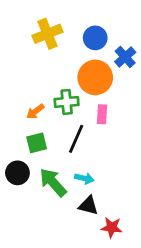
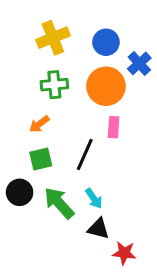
green cross: (67, 102) -> (54, 85), moved
cyan arrow: (84, 178) -> (94, 198), turned 42

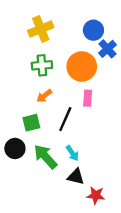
blue circle: (106, 42) -> (93, 30), moved
orange arrow: (39, 124) -> (44, 96), moved

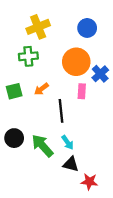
blue cross: (107, 49) -> (100, 74), moved
green cross: (42, 65) -> (28, 56), moved
black line: (65, 119) -> (61, 111), turned -30
green square: (31, 123) -> (14, 91), moved

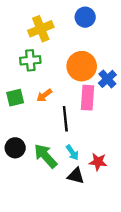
blue circle: (87, 28) -> (85, 17), moved
pink rectangle: (82, 91) -> (87, 98), size x1.5
red star: (89, 182) -> (98, 162), moved

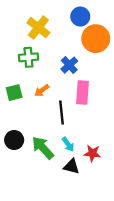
yellow cross: (41, 29) -> (38, 28), turned -30
orange circle: (82, 66) -> (96, 39), moved
blue cross: (107, 79) -> (69, 65), moved

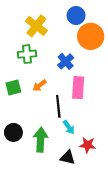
cyan arrow: (68, 144) -> (69, 127), moved
green arrow: (43, 148) -> (41, 140), turned 45

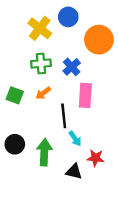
blue circle: (76, 15) -> (68, 17), moved
green cross: (27, 54) -> (41, 64), moved
green square: (13, 88) -> (15, 95), turned 35

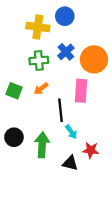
yellow cross: (40, 28) -> (38, 27), turned -30
orange circle: (99, 40) -> (94, 59), moved
blue cross: (72, 67) -> (66, 52), moved

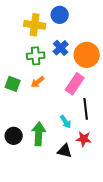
pink rectangle: (81, 91) -> (75, 84), turned 30
black line: (60, 110) -> (86, 109), moved
black circle: (14, 137) -> (14, 136), moved

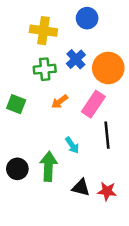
blue circle: (60, 15) -> (87, 18), moved
orange arrow: (38, 82) -> (60, 102), moved
cyan arrow: (66, 122) -> (72, 145), moved
red star: (84, 139) -> (107, 191), moved

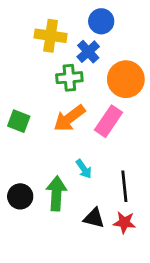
blue cross: (76, 59) -> (88, 52), moved
green cross: (45, 69) -> (69, 78), moved
orange arrow: (60, 102) -> (69, 118), size x1.6
black line: (107, 135) -> (124, 186), moved

